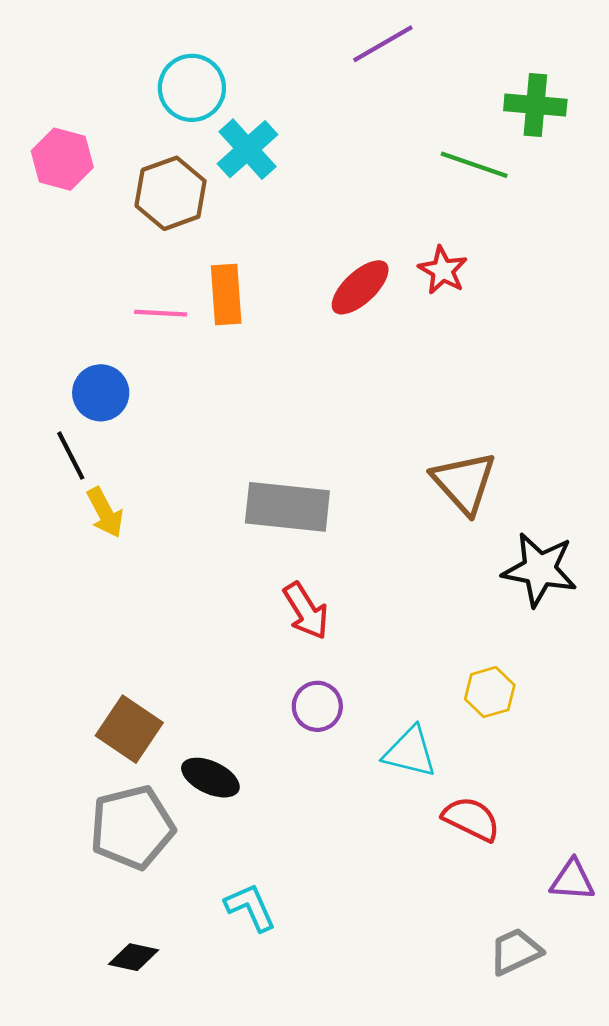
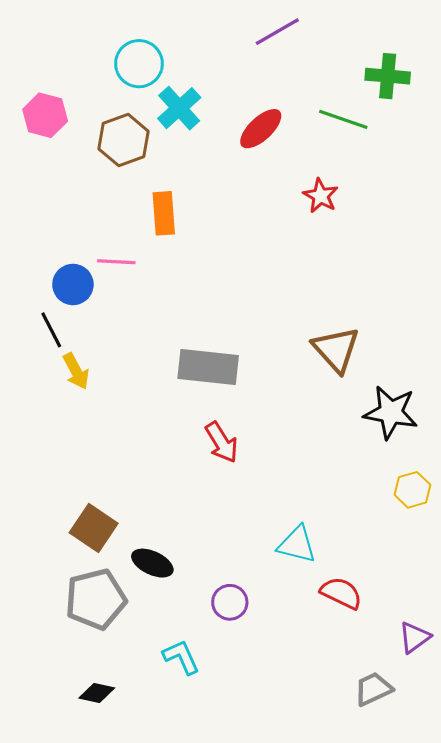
red ellipse: (360, 287) -> (261, 129), moved
pink line: (161, 313) -> (116, 262), moved
yellow hexagon: (490, 692) -> (412, 490), moved
purple circle: (317, 706) -> (230, 602), moved
purple triangle: (572, 880) -> (414, 637), turned -40

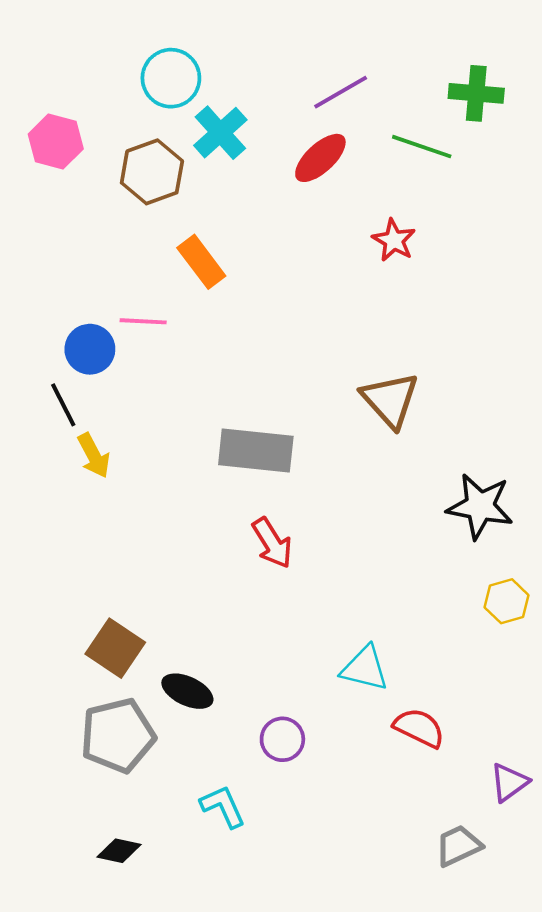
purple line: (277, 32) -> (341, 92), moved
orange rectangle: (164, 213) -> (201, 262), turned -33
brown triangle: (336, 349) -> (390, 400), moved

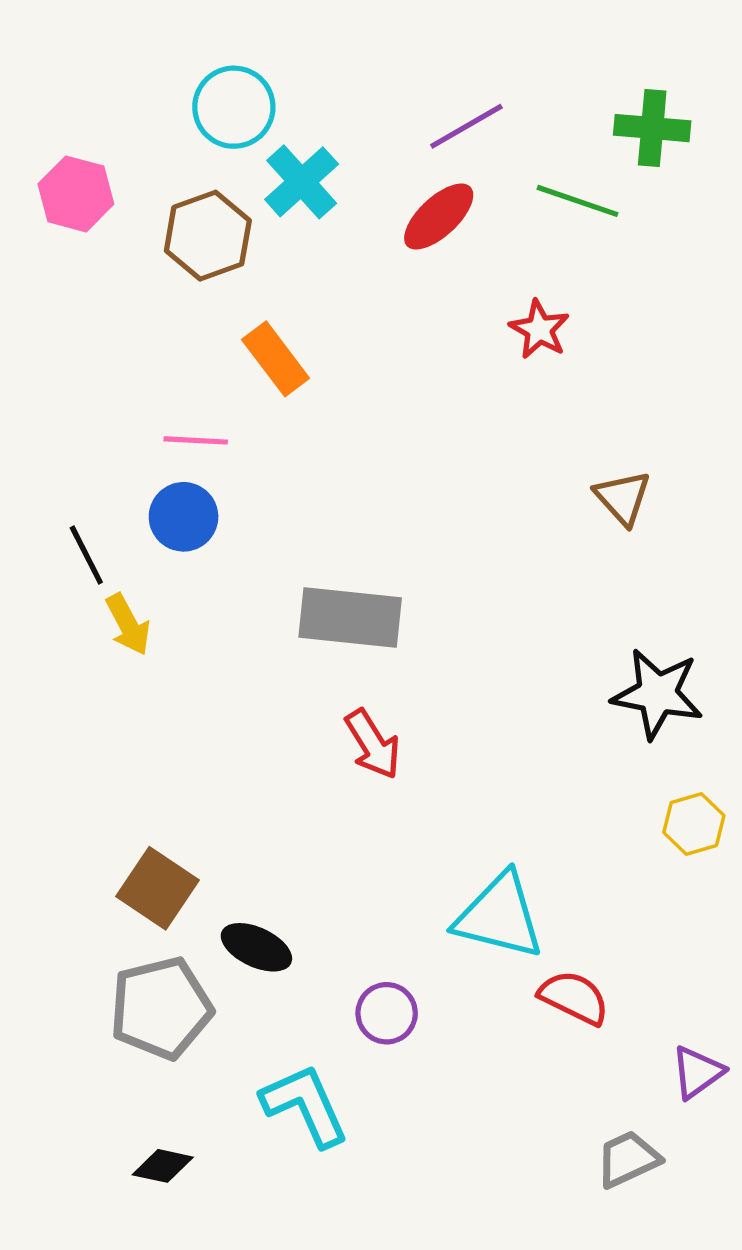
blue circle: (90, 349) -> (184, 517), moved
brown triangle: (390, 400) -> (623, 498), moved, size x0.7
cyan triangle: (365, 668) -> (499, 916), size x1.4
cyan L-shape: (223, 806) -> (305, 1105), size x1.4

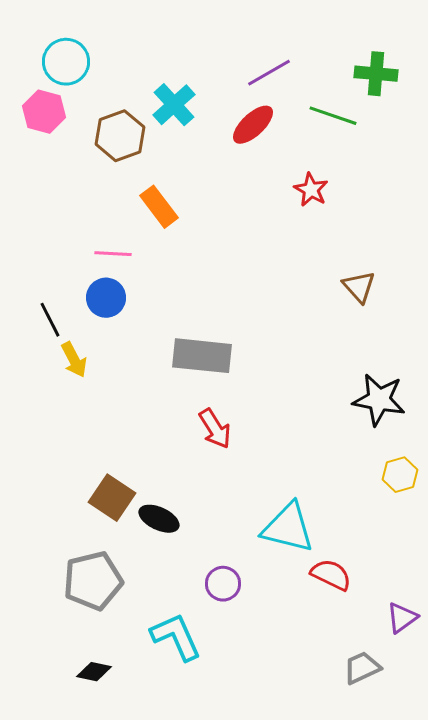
cyan circle: (234, 107) -> (66, 62), moved
brown square: (158, 888) -> (112, 498), moved
black ellipse: (256, 947) -> (159, 519), moved

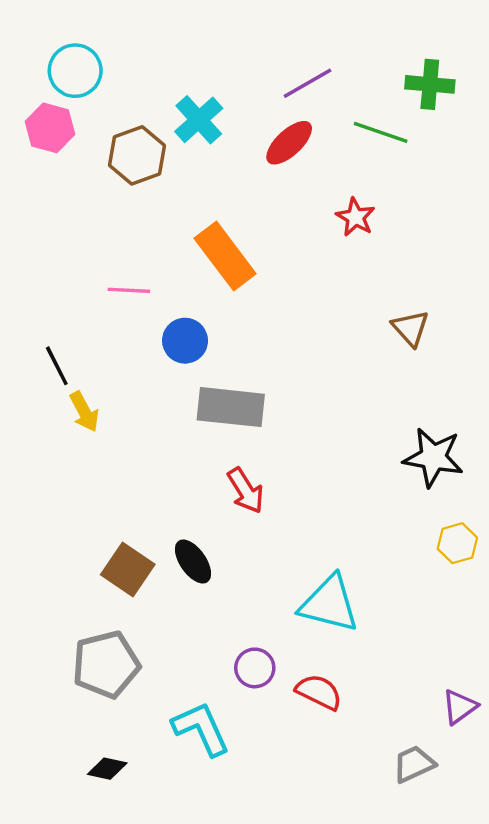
orange rectangle: (159, 207) -> (225, 256), moved, size x1.4
blue circle: (106, 298) -> (185, 341), moved
black ellipse: (159, 519) -> (193, 562), moved, turned 30
red semicircle: (331, 575) -> (319, 692), moved

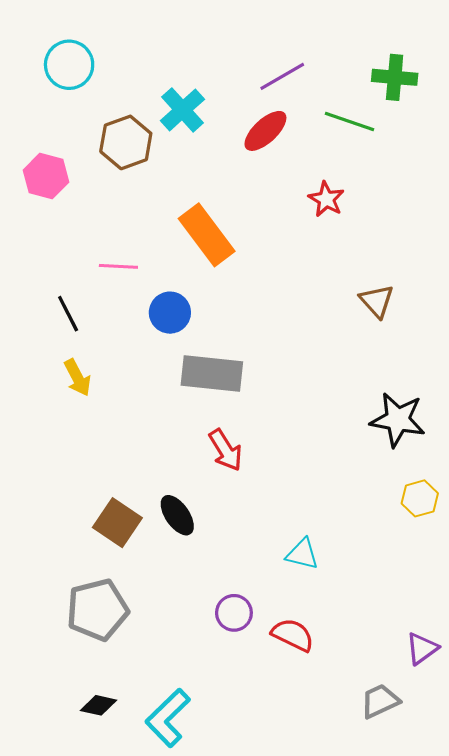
pink hexagon: (50, 128) -> (46, 176), moved
black line: (57, 366) -> (68, 314), moved
cyan triangle: (329, 604) -> (302, 554), size x0.6
cyan L-shape: (201, 729) -> (168, 718), moved, turned -110

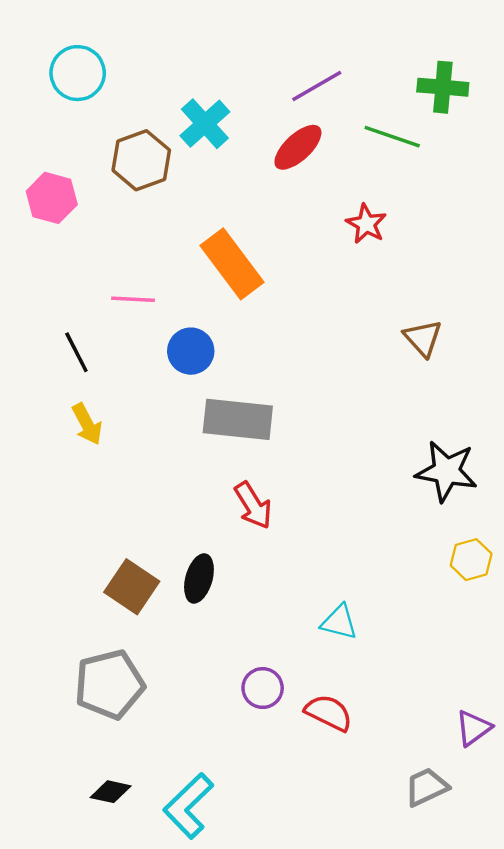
black ellipse: (177, 515) -> (199, 578), turned 51

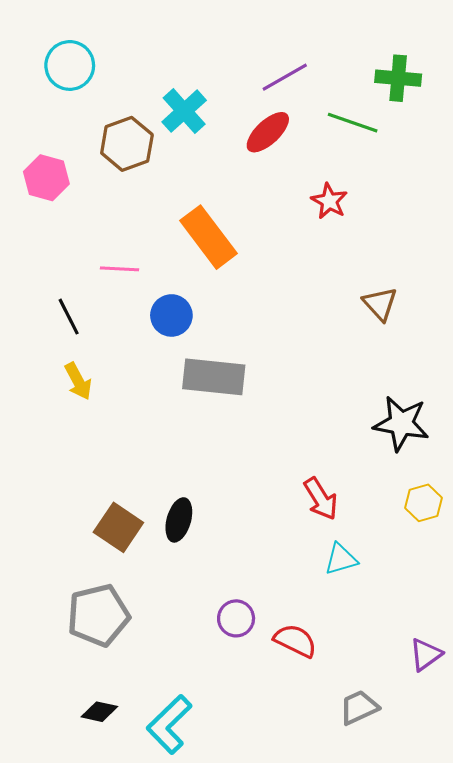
red arrow: (253, 505) -> (321, 499), moved
cyan triangle: (339, 622) -> (341, 559), moved, turned -30
gray trapezoid: (426, 787) -> (359, 707), moved

